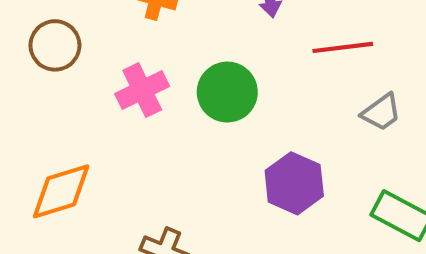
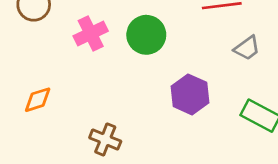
orange diamond: (61, 191) -> (38, 100), size x0.7

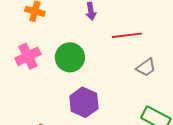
purple hexagon: (190, 94) -> (84, 102), moved

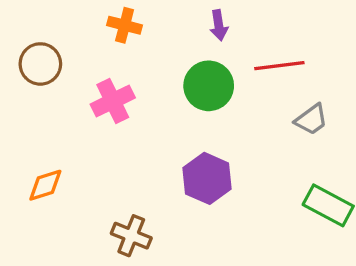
green circle: (70, 57) -> (209, 86), moved

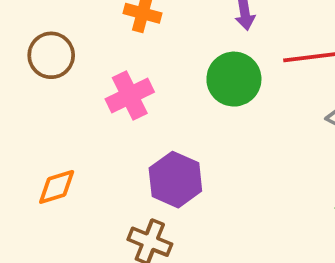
purple hexagon: (207, 178) -> (175, 180), moved

